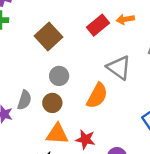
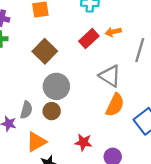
gray circle: (59, 76) -> (56, 86), size x1.5
orange semicircle: (97, 96) -> (115, 105), moved
orange triangle: (57, 134) -> (36, 142), moved, turned -30

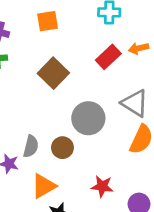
gray circle: (56, 86) -> (88, 118), moved

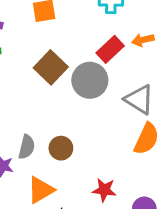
gray circle: (88, 118) -> (90, 80), moved

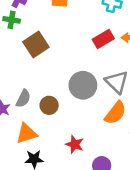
brown square: (51, 67) -> (36, 45), moved
gray circle: (90, 80) -> (83, 85), moved

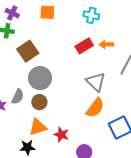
gray circle: (83, 85) -> (40, 78), moved
orange triangle: (27, 133) -> (38, 127), moved

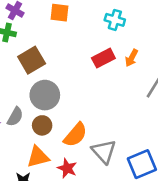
orange arrow: (106, 44) -> (132, 58), turned -64
gray triangle: (96, 82) -> (104, 151), moved
orange semicircle: (95, 108) -> (75, 135), moved

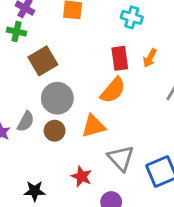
red rectangle: (103, 58) -> (120, 58), turned -70
orange semicircle: (75, 135) -> (113, 90), moved
orange triangle: (38, 157) -> (93, 126), moved

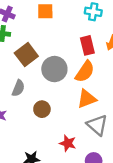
gray circle: (57, 98) -> (54, 69), moved
gray semicircle: (26, 122) -> (18, 88), moved
orange triangle: (93, 126) -> (87, 99), moved

